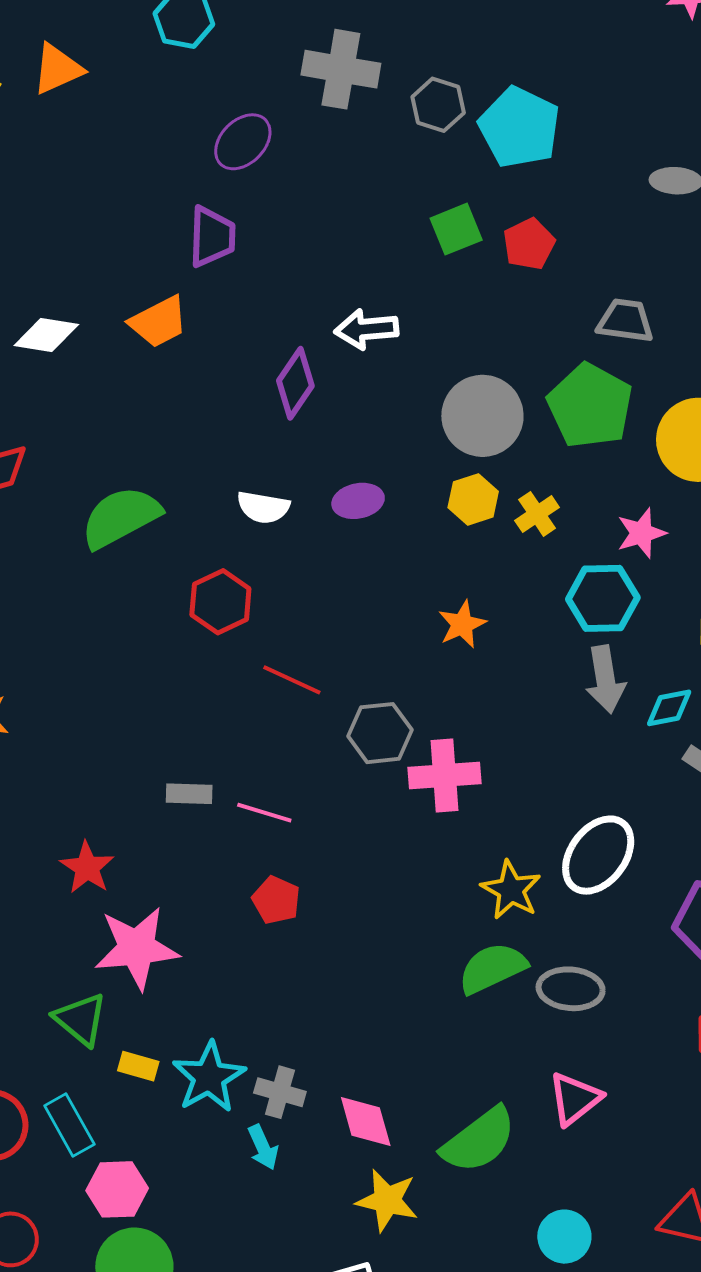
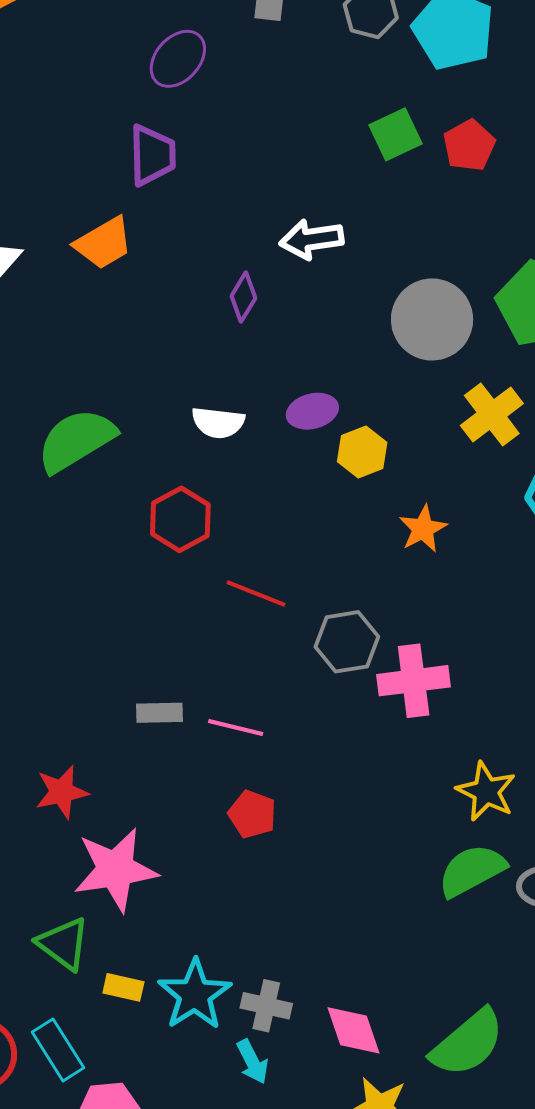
purple diamond: (295, 383) -> (243, 297), size x0.7
yellow hexagon: (473, 499) -> (362, 452), moved
yellow cross: (537, 514) -> (492, 415), size x1.4
red star: (87, 868) -> (62, 792), turned 30

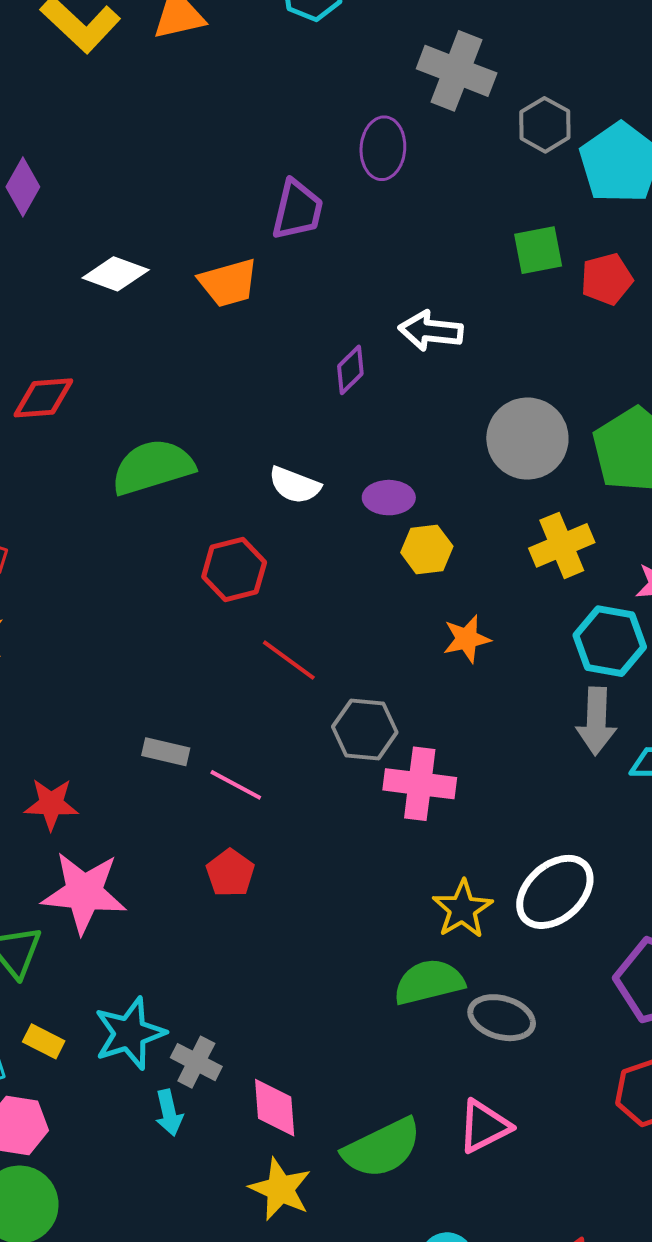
purple ellipse: (178, 59) -> (383, 148), moved, turned -52
yellow rectangle: (123, 987) -> (44, 1041), moved

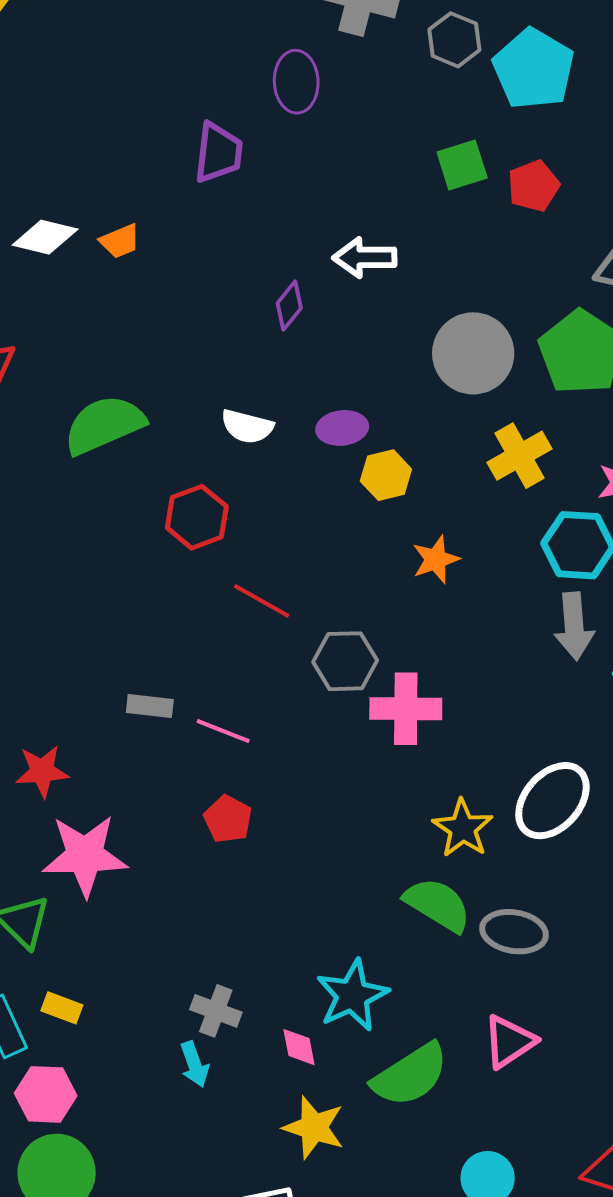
orange trapezoid: (228, 283) -> (120, 241), moved, size x0.7
green semicircle: (429, 982) -> (438, 905), turned 52
cyan star: (130, 1033) -> (352, 995), moved
pink diamond: (275, 1108) -> (299, 1047), size x0.7

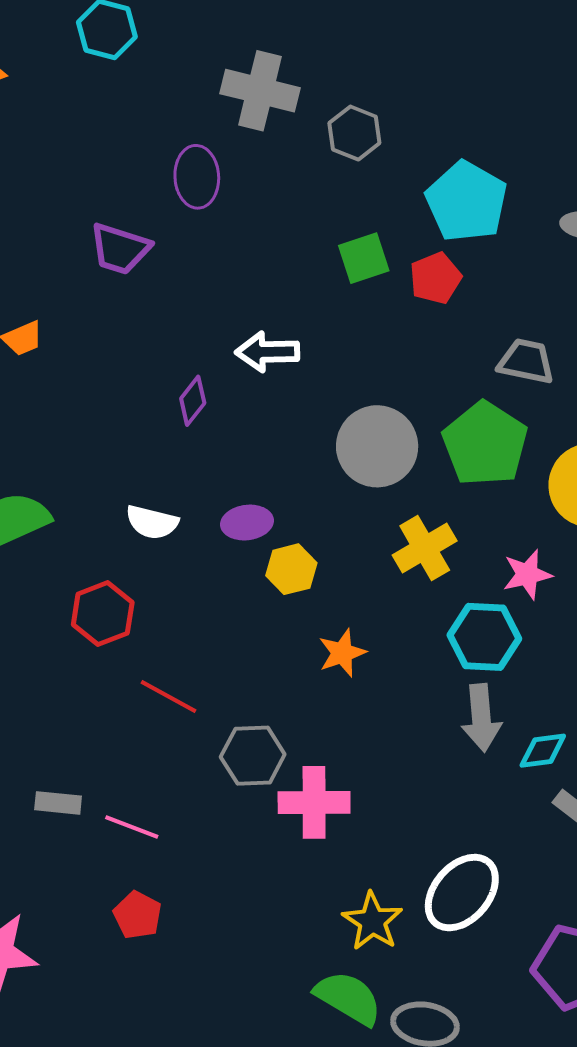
cyan pentagon: (534, 69) -> (466, 202), moved
purple trapezoid: (218, 153) -> (120, 249), turned 102

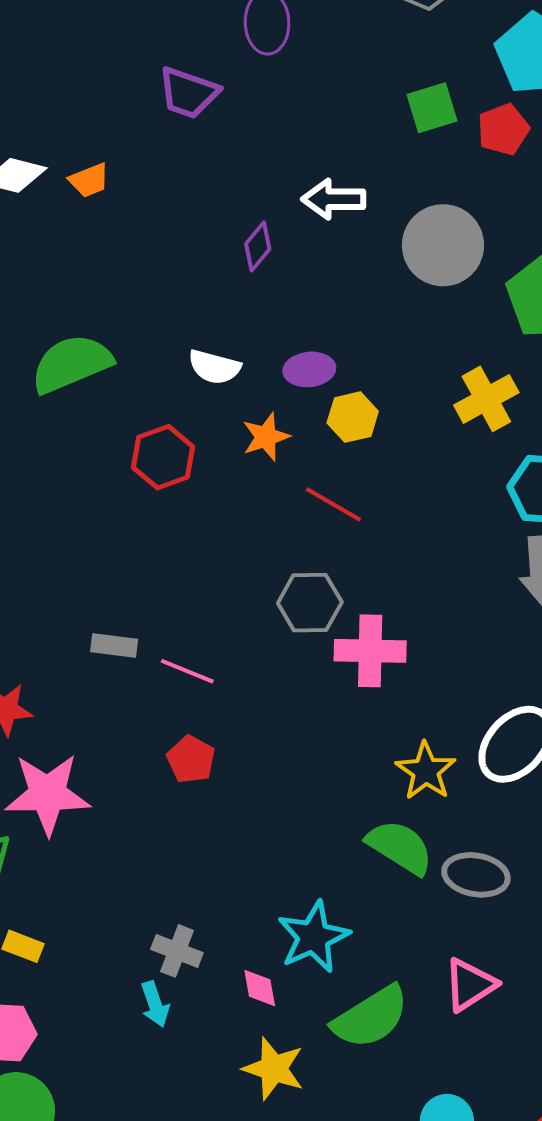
gray circle: (377, 446) -> (443, 245), moved
orange star: (342, 653) -> (266, 437), moved
red line: (169, 696) -> (333, 504), moved

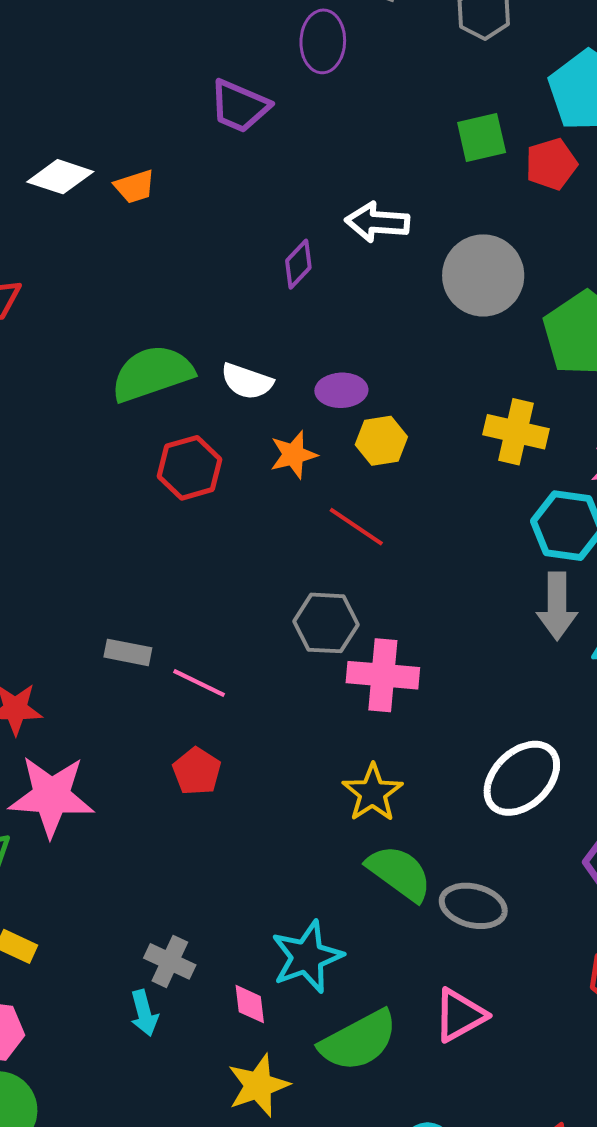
green semicircle: (71, 364) -> (152, 373), moved
yellow cross: (486, 399) -> (516, 432), turned 38
yellow star: (426, 771) -> (373, 793), moved
yellow star: (274, 1069) -> (258, 1085), turned 30

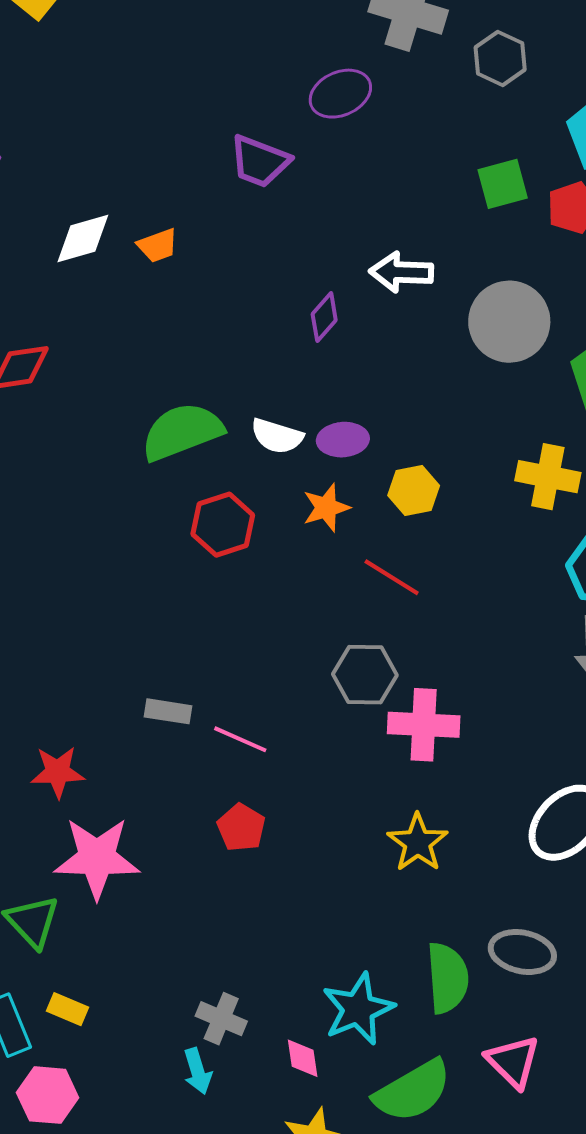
purple ellipse: (323, 41) -> (340, 94), turned 66
white diamond: (60, 177) -> (83, 238), turned -32
purple ellipse: (341, 390) -> (343, 440), moved
green semicircle: (399, 873) -> (447, 978), moved, turned 52
pink triangle: (460, 1015) -> (513, 1062), turned -44

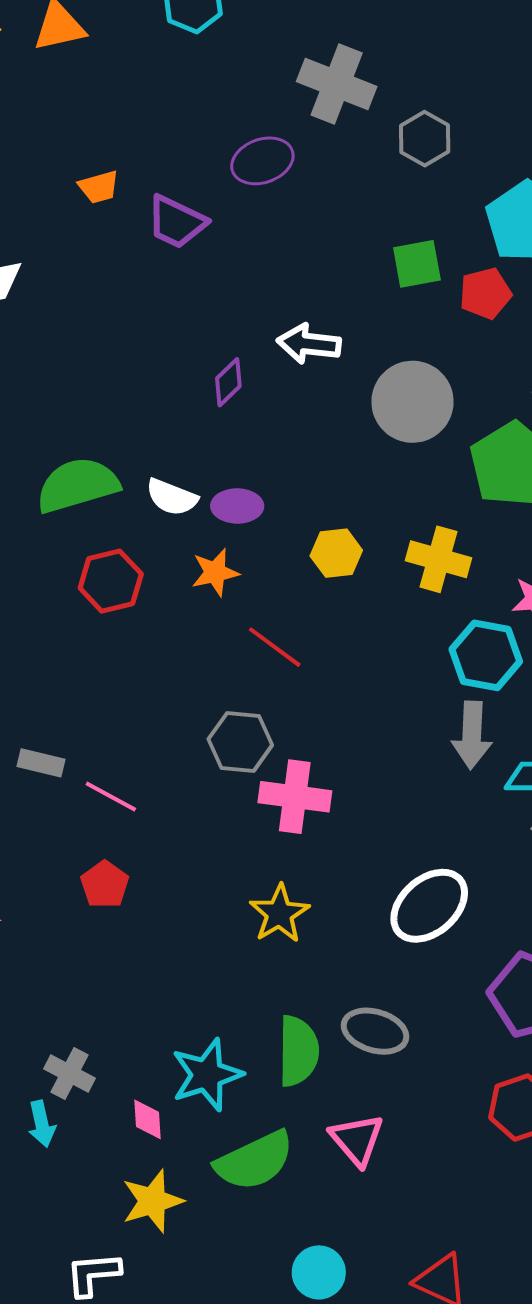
orange trapezoid: (158, 246) -> (99, 187), moved
yellow hexagon: (414, 491) -> (336, 553), moved

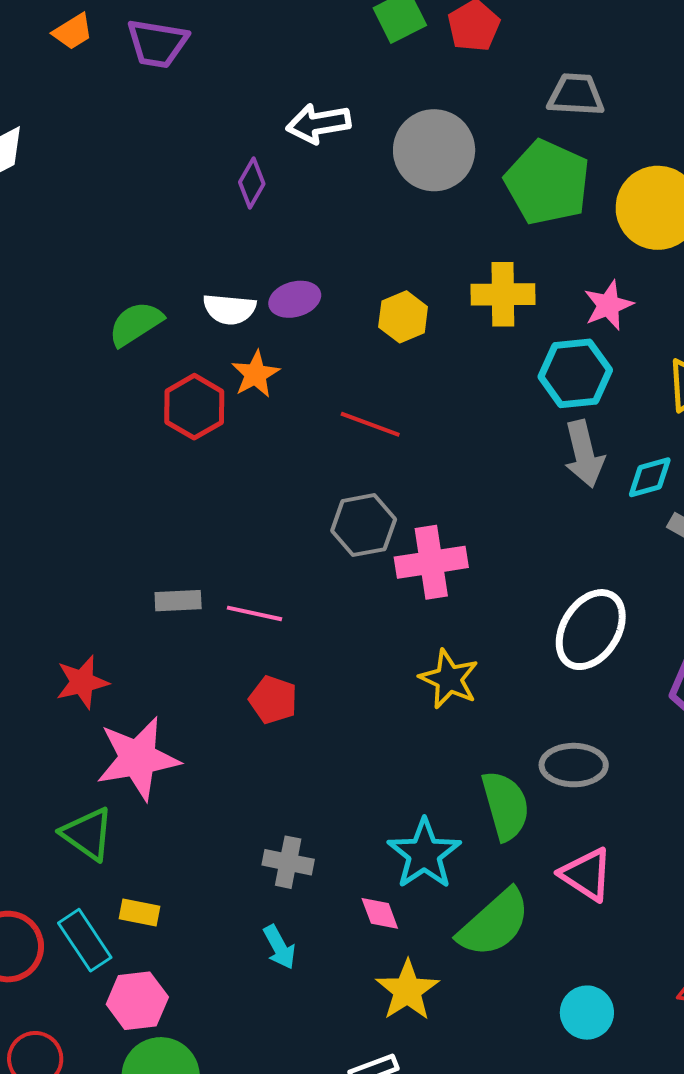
green semicircle: (77, 485) -> (136, 324), size x0.7
orange star: (215, 572) -> (255, 374), moved
gray cross: (69, 1073) -> (288, 862), moved

